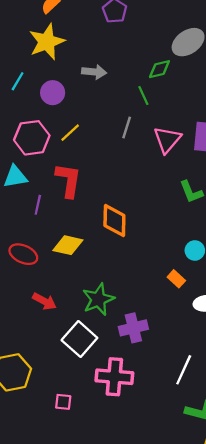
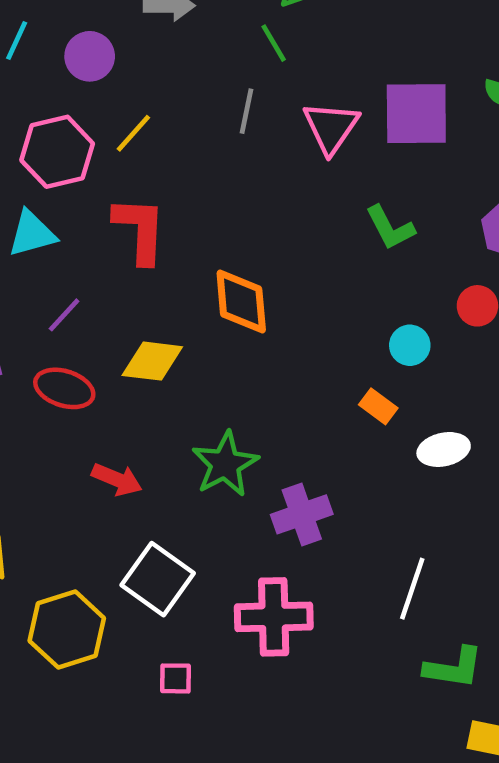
purple line: (38, 205) -> (64, 315), moved, turned 36
white square: (79, 339) -> (158, 579), moved

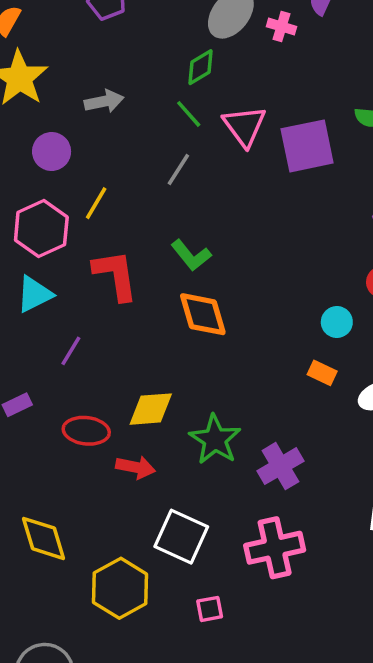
gray line: (246, 111) -> (178, 170), turned 32
pink triangle: (331, 127) -> (245, 126), moved
green L-shape: (390, 228) -> (191, 255), moved
yellow diamond: (152, 361) -> (151, 409), moved
red ellipse: (64, 388) -> (86, 431), moved

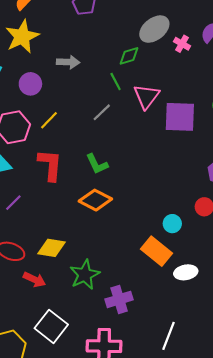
orange diamond: (203, 314) -> (95, 200), turned -60
orange rectangle: (322, 373) -> (156, 251), size x1.8

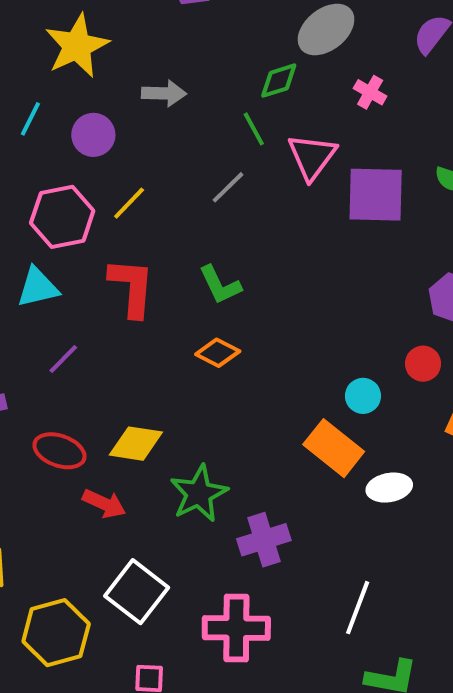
pink cross: (182, 44) -> (370, 92), moved
orange diamond: (95, 200) -> (218, 353), size x0.7

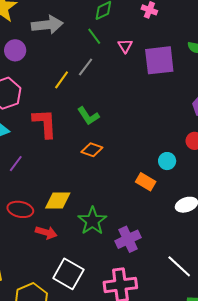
gray arrow: (164, 93) -> (47, 25), size x1.4
pink triangle: (312, 157) -> (125, 46), size x0.6
yellow line: (129, 203) -> (62, 80), moved
orange rectangle: (334, 448) -> (146, 182), moved, size x0.7
white line: (358, 608) -> (179, 266), turned -60

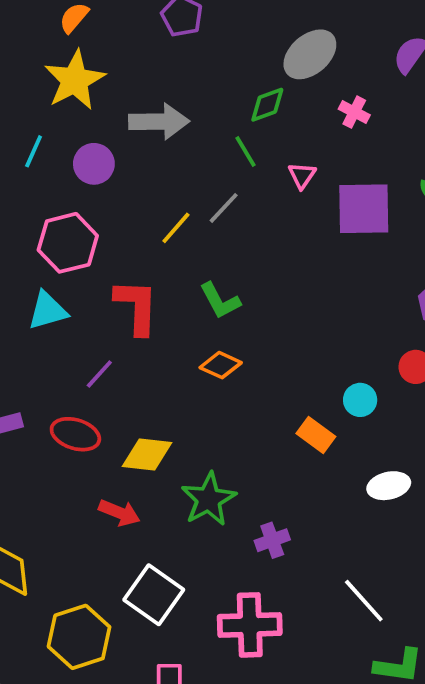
purple line: (16, 164) -> (99, 374), moved
red ellipse: (20, 209) -> (75, 434), moved
purple cross: (128, 239) -> (272, 540), size x0.7

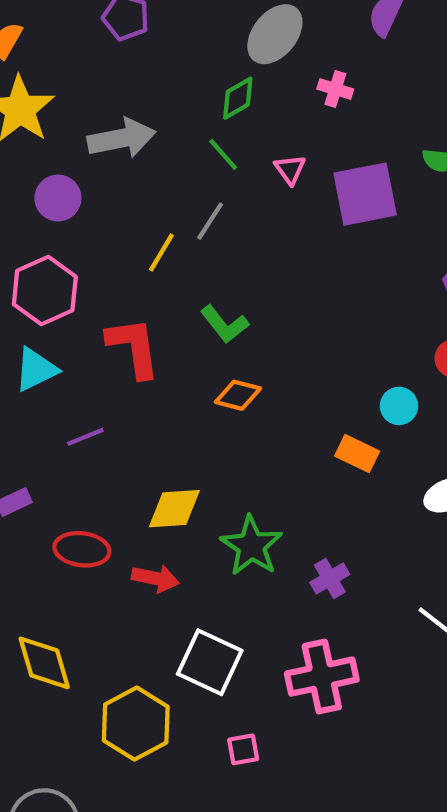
purple line: (99, 374) -> (85, 437), moved, turned 36
red ellipse: (75, 434) -> (82, 549), moved

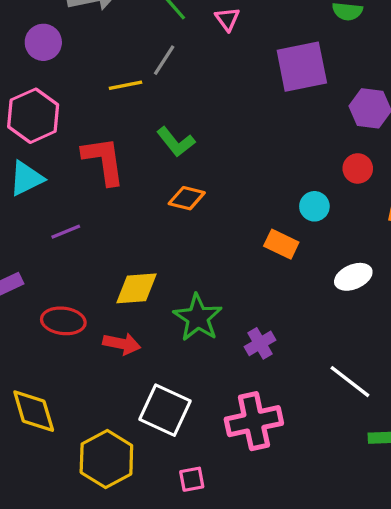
purple square: (365, 194) -> (302, 67), moved
yellow line: (161, 252) -> (125, 85), turned 48

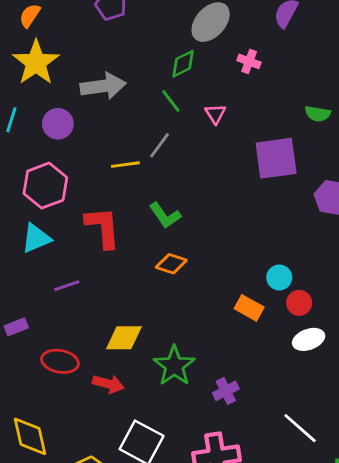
red circle: (358, 168) -> (299, 303), moved

